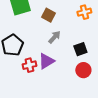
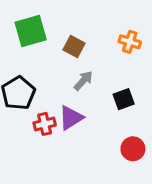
orange cross: (84, 12) -> (130, 42), turned 32
red circle: (83, 70) -> (133, 149), moved

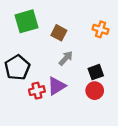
red circle: (133, 149) -> (95, 91), moved

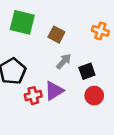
green square: (27, 21) -> (22, 22), turned 30
black square: (96, 72) -> (87, 71), moved

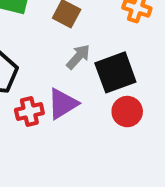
black square: (87, 71) -> (115, 72), size x1.5

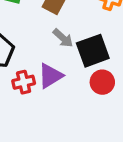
gray arrow: (78, 57) -> (63, 38), turned 90

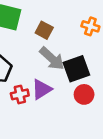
gray arrow: (63, 38) -> (52, 58), size x1.5

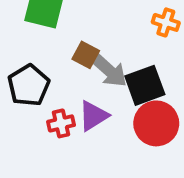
brown square: (44, 30) -> (86, 55), moved
red circle: (84, 94) -> (156, 123), size x1.5

